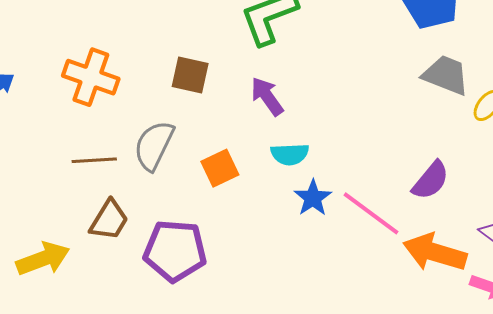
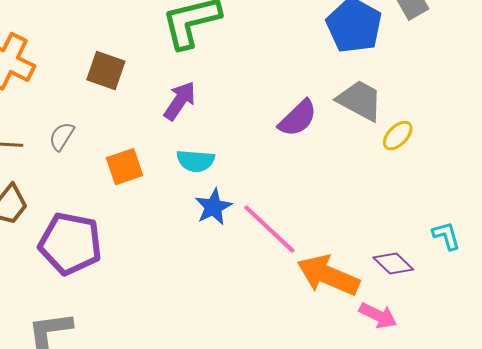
purple arrow: (267, 96) -> (180, 101), turned 63
gray semicircle: (154, 146) -> (62, 136), size x0.6
purple semicircle: (431, 180) -> (298, 118), moved

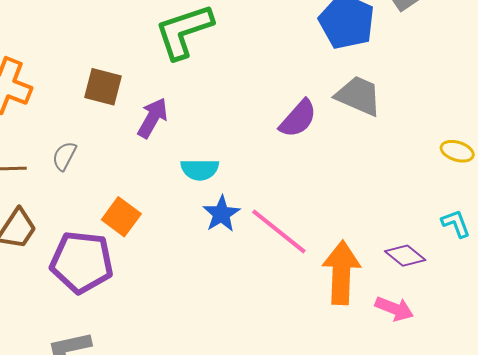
purple arrow: (180, 101) -> (153, 118), moved
yellow ellipse: (398, 136) -> (457, 151), moved, turned 68
orange square: (125, 167) -> (121, 217), moved, turned -30
orange arrow: (328, 275) -> (341, 273), turned 74

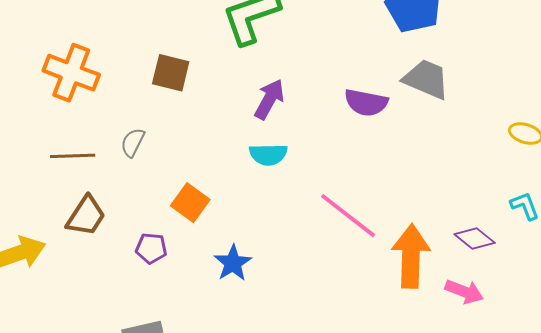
purple arrow: (153, 118) -> (269, 99), moved
purple semicircle: (298, 119) -> (366, 103), turned 60
blue star: (221, 214) -> (233, 263), moved
purple pentagon: (82, 262) -> (151, 248), size x0.5

